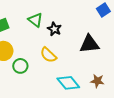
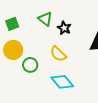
cyan diamond: (68, 83) -> (62, 82), moved

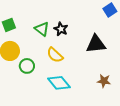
green triangle: (45, 19) -> (42, 29), moved

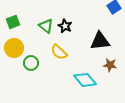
brown star: (104, 81) -> (110, 65), moved
cyan diamond: (59, 83) -> (85, 80), moved

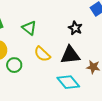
black star: (65, 26) -> (75, 28), moved
black triangle: (100, 41) -> (70, 55), moved

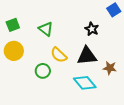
green circle: (14, 65) -> (43, 71), moved

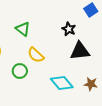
black triangle: (87, 56) -> (80, 51), moved
brown star: (110, 68) -> (91, 84), moved

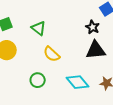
black star: (69, 29) -> (93, 27), moved
green circle: (20, 71) -> (38, 80), moved

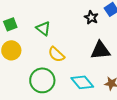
black star: (93, 27) -> (91, 17), moved
green circle: (38, 80) -> (42, 80), size x1.6

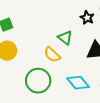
green triangle: (43, 28) -> (65, 38), moved

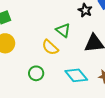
green circle: (38, 81) -> (36, 73), size x0.6

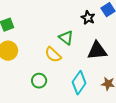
cyan diamond: (76, 75) -> (79, 83), turned 75

